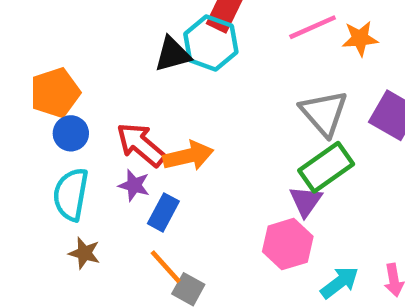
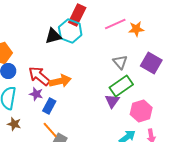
gray triangle: (324, 113) -> (120, 62), size x0.7
pink hexagon: (288, 244) -> (141, 111), moved

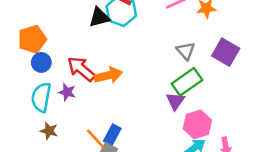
purple star: (36, 94) -> (67, 92), moved
blue rectangle: (49, 106) -> (112, 135), moved
pink hexagon: (141, 111) -> (197, 124), moved

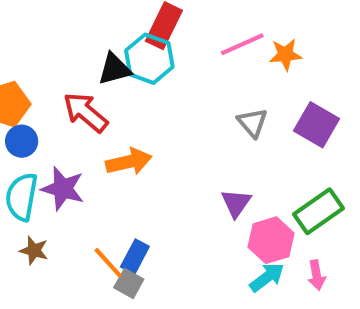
red arrow: (81, 69) -> (85, 112), moved
green rectangle: (187, 82) -> (319, 211), moved
purple star: (67, 92) -> (63, 189), size x1.5

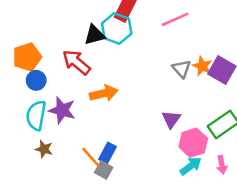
orange star: (286, 55) -> (202, 66), moved, turned 30

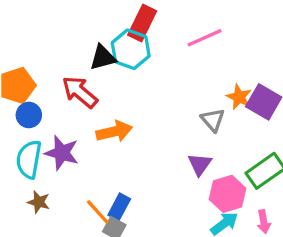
gray triangle: (182, 69) -> (213, 120), moved

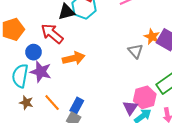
blue circle: (29, 115) -> (33, 52), moved
purple triangle: (200, 164) -> (130, 108), moved
orange line: (98, 212) -> (52, 103), moved

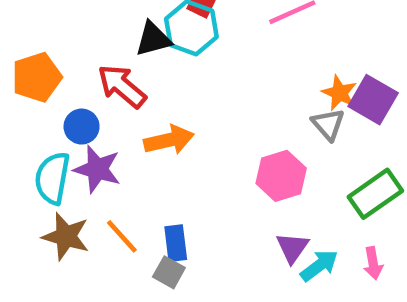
gray triangle: (135, 51) -> (328, 124), moved
pink hexagon: (145, 97) -> (281, 176), moved
brown star: (26, 103) -> (66, 236), size x1.5
blue rectangle: (77, 106) -> (176, 243), turned -35

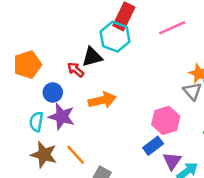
black triangle: (153, 39) -> (92, 57), moved
red arrow: (122, 86) -> (76, 70), size x0.6
cyan semicircle: (52, 178) -> (36, 122), size x0.7
blue rectangle: (176, 243) -> (153, 146), moved, turned 60

